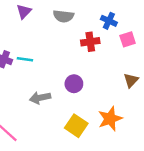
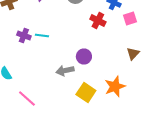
red cross: (90, 42) -> (98, 20), turned 35
gray arrow: (40, 98) -> (65, 70), moved

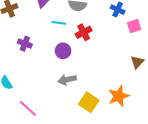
red cross: (98, 20) -> (84, 32), moved, turned 35
cyan line: (42, 36) -> (59, 23), moved
purple circle: (84, 56) -> (63, 51), moved

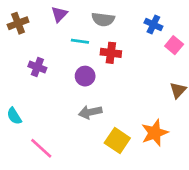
pink square: (134, 26) -> (174, 45), turned -32
red cross: (84, 32) -> (111, 53), turned 35

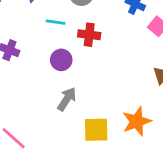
gray arrow: (90, 112) -> (67, 99), turned 135
yellow square: (117, 141) -> (96, 130), turned -35

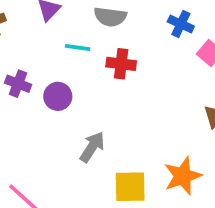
purple circle: (61, 60) -> (58, 96), moved

